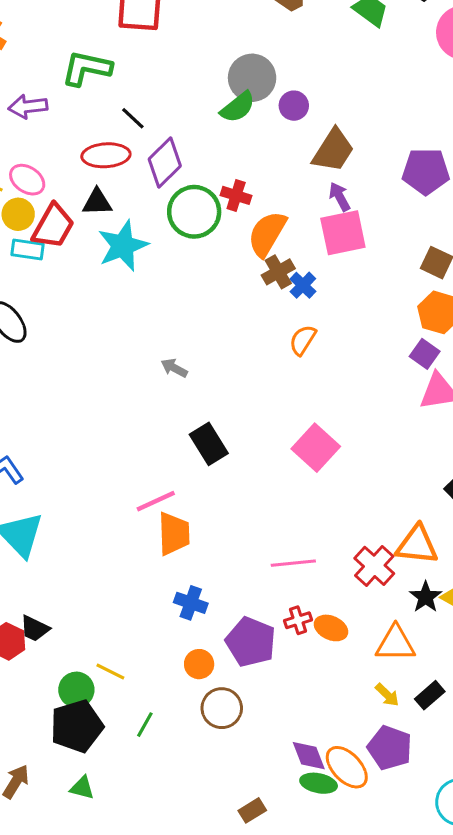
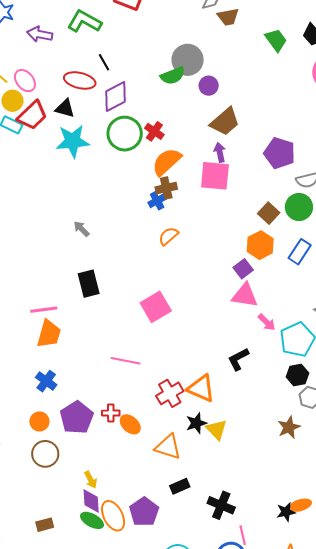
blue cross: (303, 285) -> (157, 201), moved
pink line: (293, 563) -> (126, 361), moved
yellow arrow: (387, 695) -> (91, 480), moved

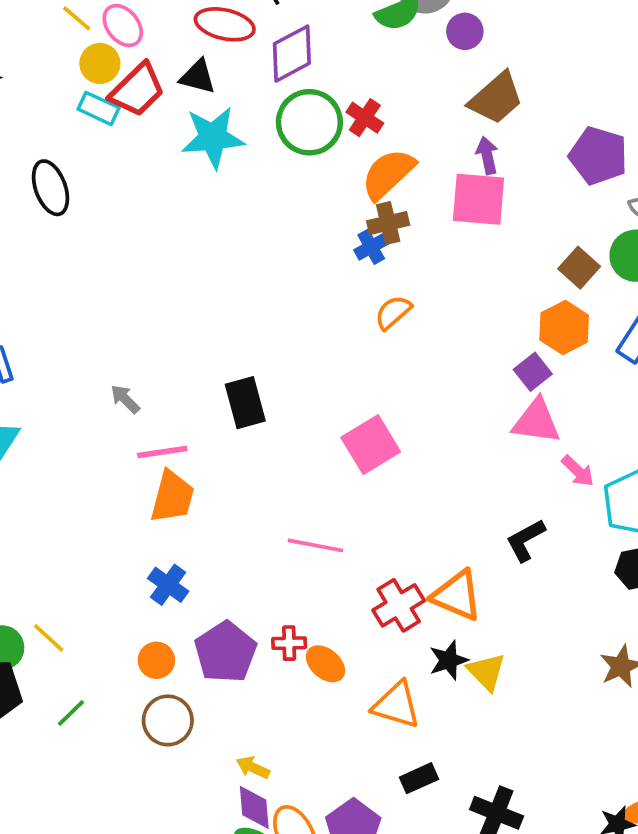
gray arrow: (81, 229) -> (125, 399), moved
yellow arrow: (91, 480) -> (253, 768), turned 144

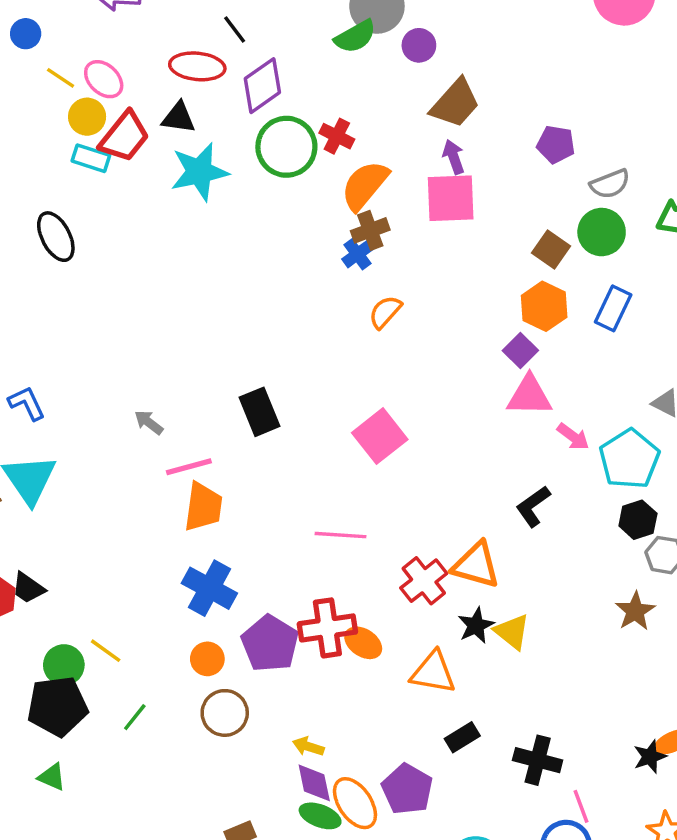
purple pentagon: (598, 156) -> (556, 144), size x0.7
blue cross: (168, 585) -> (209, 588), size x1.4
red cross: (289, 643) -> (327, 628), size x1.8

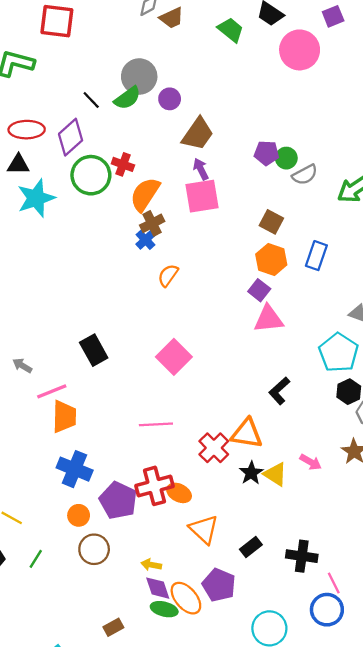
black line: (235, 30) -> (91, 100), moved
green circle: (602, 232) -> (286, 158), moved, size x0.7
pink arrow: (573, 437) -> (311, 462), moved
orange triangle: (433, 673) -> (204, 529), moved, turned 40

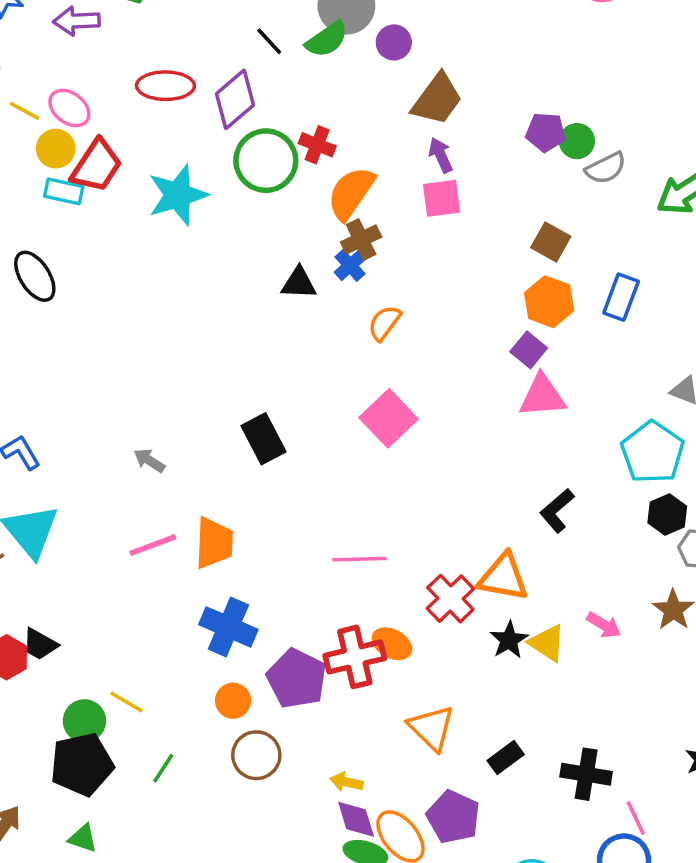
black triangle: (18, 164) -> (299, 283), moved
pink square: (202, 196) -> (442, 198), size x0.7
pink square: (174, 357) -> (389, 418), moved
pink line: (52, 391) -> (153, 545), moved
orange ellipse: (179, 493) -> (392, 644), moved

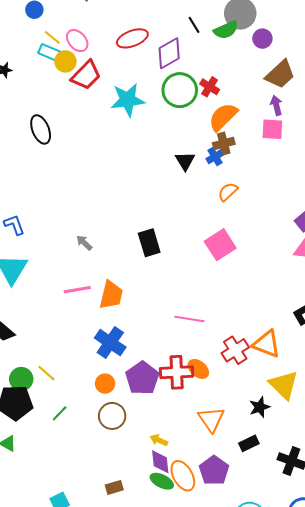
red ellipse: (165, 86) -> (132, 38), turned -32
cyan rectangle: (64, 191) -> (49, 52), moved
black triangle: (299, 283) -> (185, 161), turned 45
black star: (509, 640) -> (260, 407), moved
yellow triangle: (547, 643) -> (284, 385), size x1.4

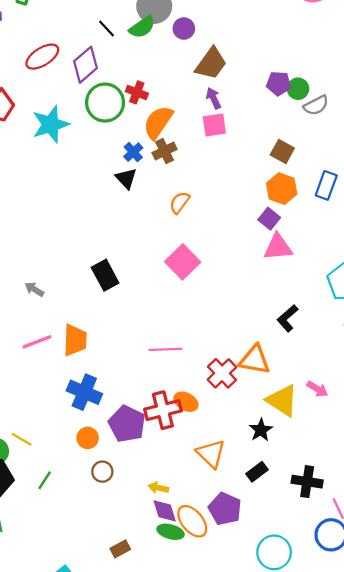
blue cross: (215, 157) -> (133, 152), moved
brown circle: (112, 416) -> (102, 472), size x0.7

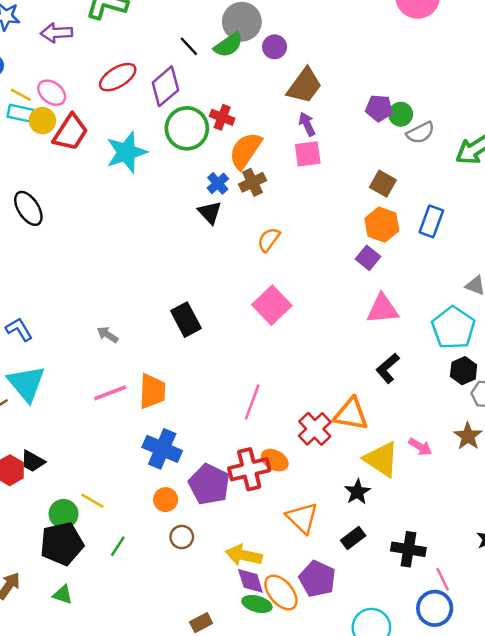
pink triangle: (278, 247) -> (383, 309), moved
pink line: (165, 349) -> (252, 402), turned -68
yellow arrow: (158, 488) -> (244, 555), size x1.6

